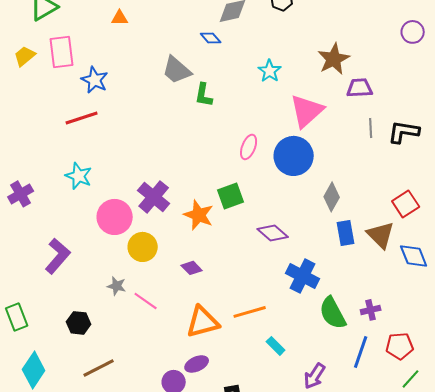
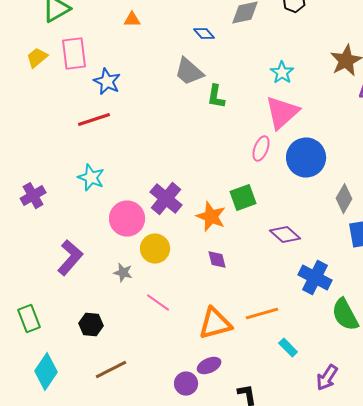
blue diamond: (211, 38) -> (204, 34), moved
pink triangle: (307, 111) -> (282, 113), moved
purple diamond: (192, 268) -> (217, 260), moved, turned 30
gray star: (117, 286) -> (123, 273), moved

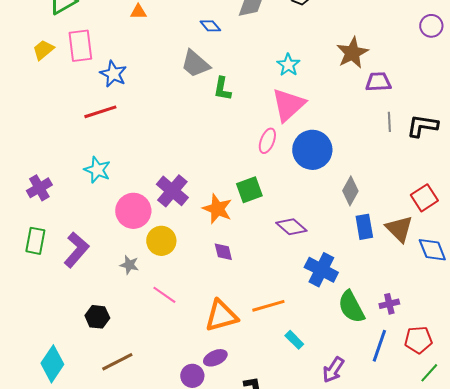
green rectangle: (29, 319) -> (35, 241), moved, turned 32

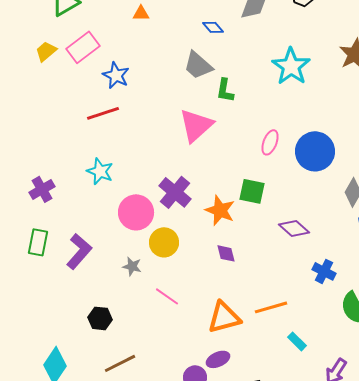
pink rectangle: (80, 46) -> (83, 47), turned 60
cyan star: (288, 65) -> (291, 66), size x1.6
pink triangle: (288, 105) -> (196, 125), moved
green square: (249, 190) -> (252, 191), turned 32
blue cross: (321, 270) -> (324, 271), size x0.7

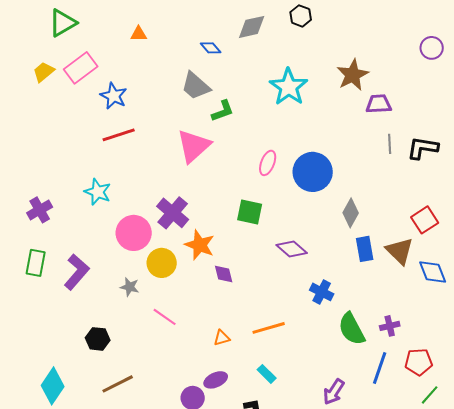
green L-shape: (225, 90) -> (223, 111), turned -120
red line: (103, 113) -> (119, 135), moved
orange star: (220, 210) -> (200, 245), moved
orange triangle: (224, 317) -> (222, 338), size x0.5
cyan rectangle: (297, 341) -> (267, 374), moved

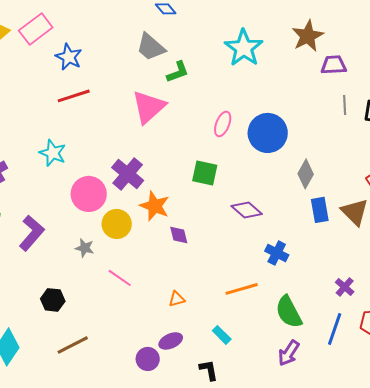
purple cross: (390, 326) -> (345, 287), turned -36
orange line: (269, 328) -> (242, 289), moved
green semicircle: (352, 329) -> (289, 312), moved

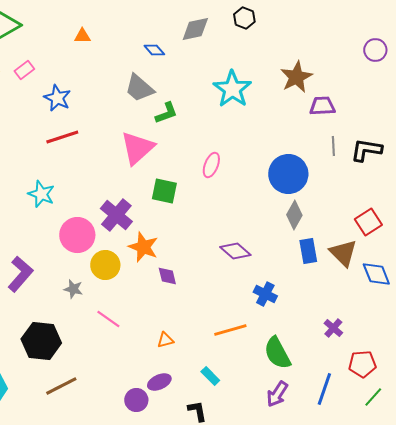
pink rectangle: (36, 29) -> (24, 70), size x0.6
blue circle: (268, 133) -> (288, 174), moved
green square: (205, 173) -> (164, 191), moved
black hexagon: (53, 300) -> (41, 341), size x1.6
blue line: (335, 329) -> (324, 389), moved

